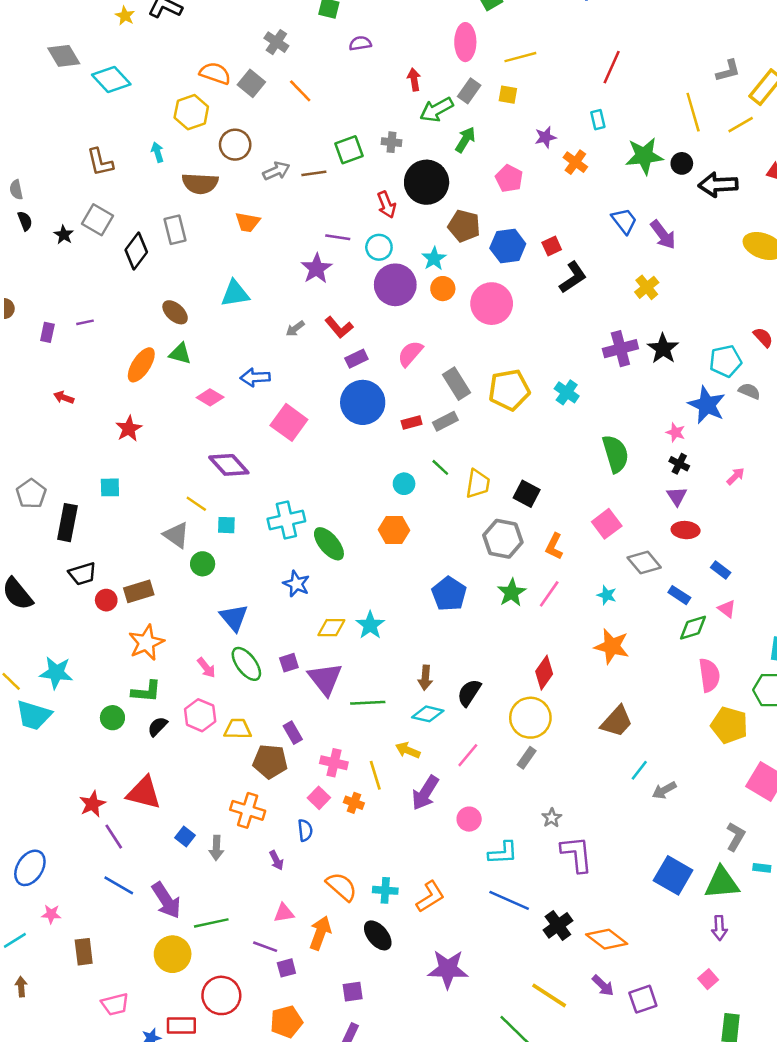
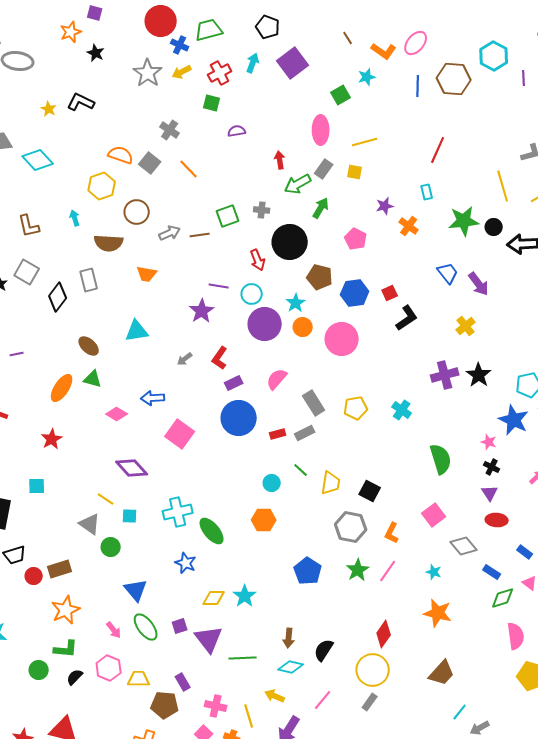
red L-shape: (339, 327) -> (220, 358), turned 75
yellow pentagon: (509, 390) -> (356, 408), size x0.7

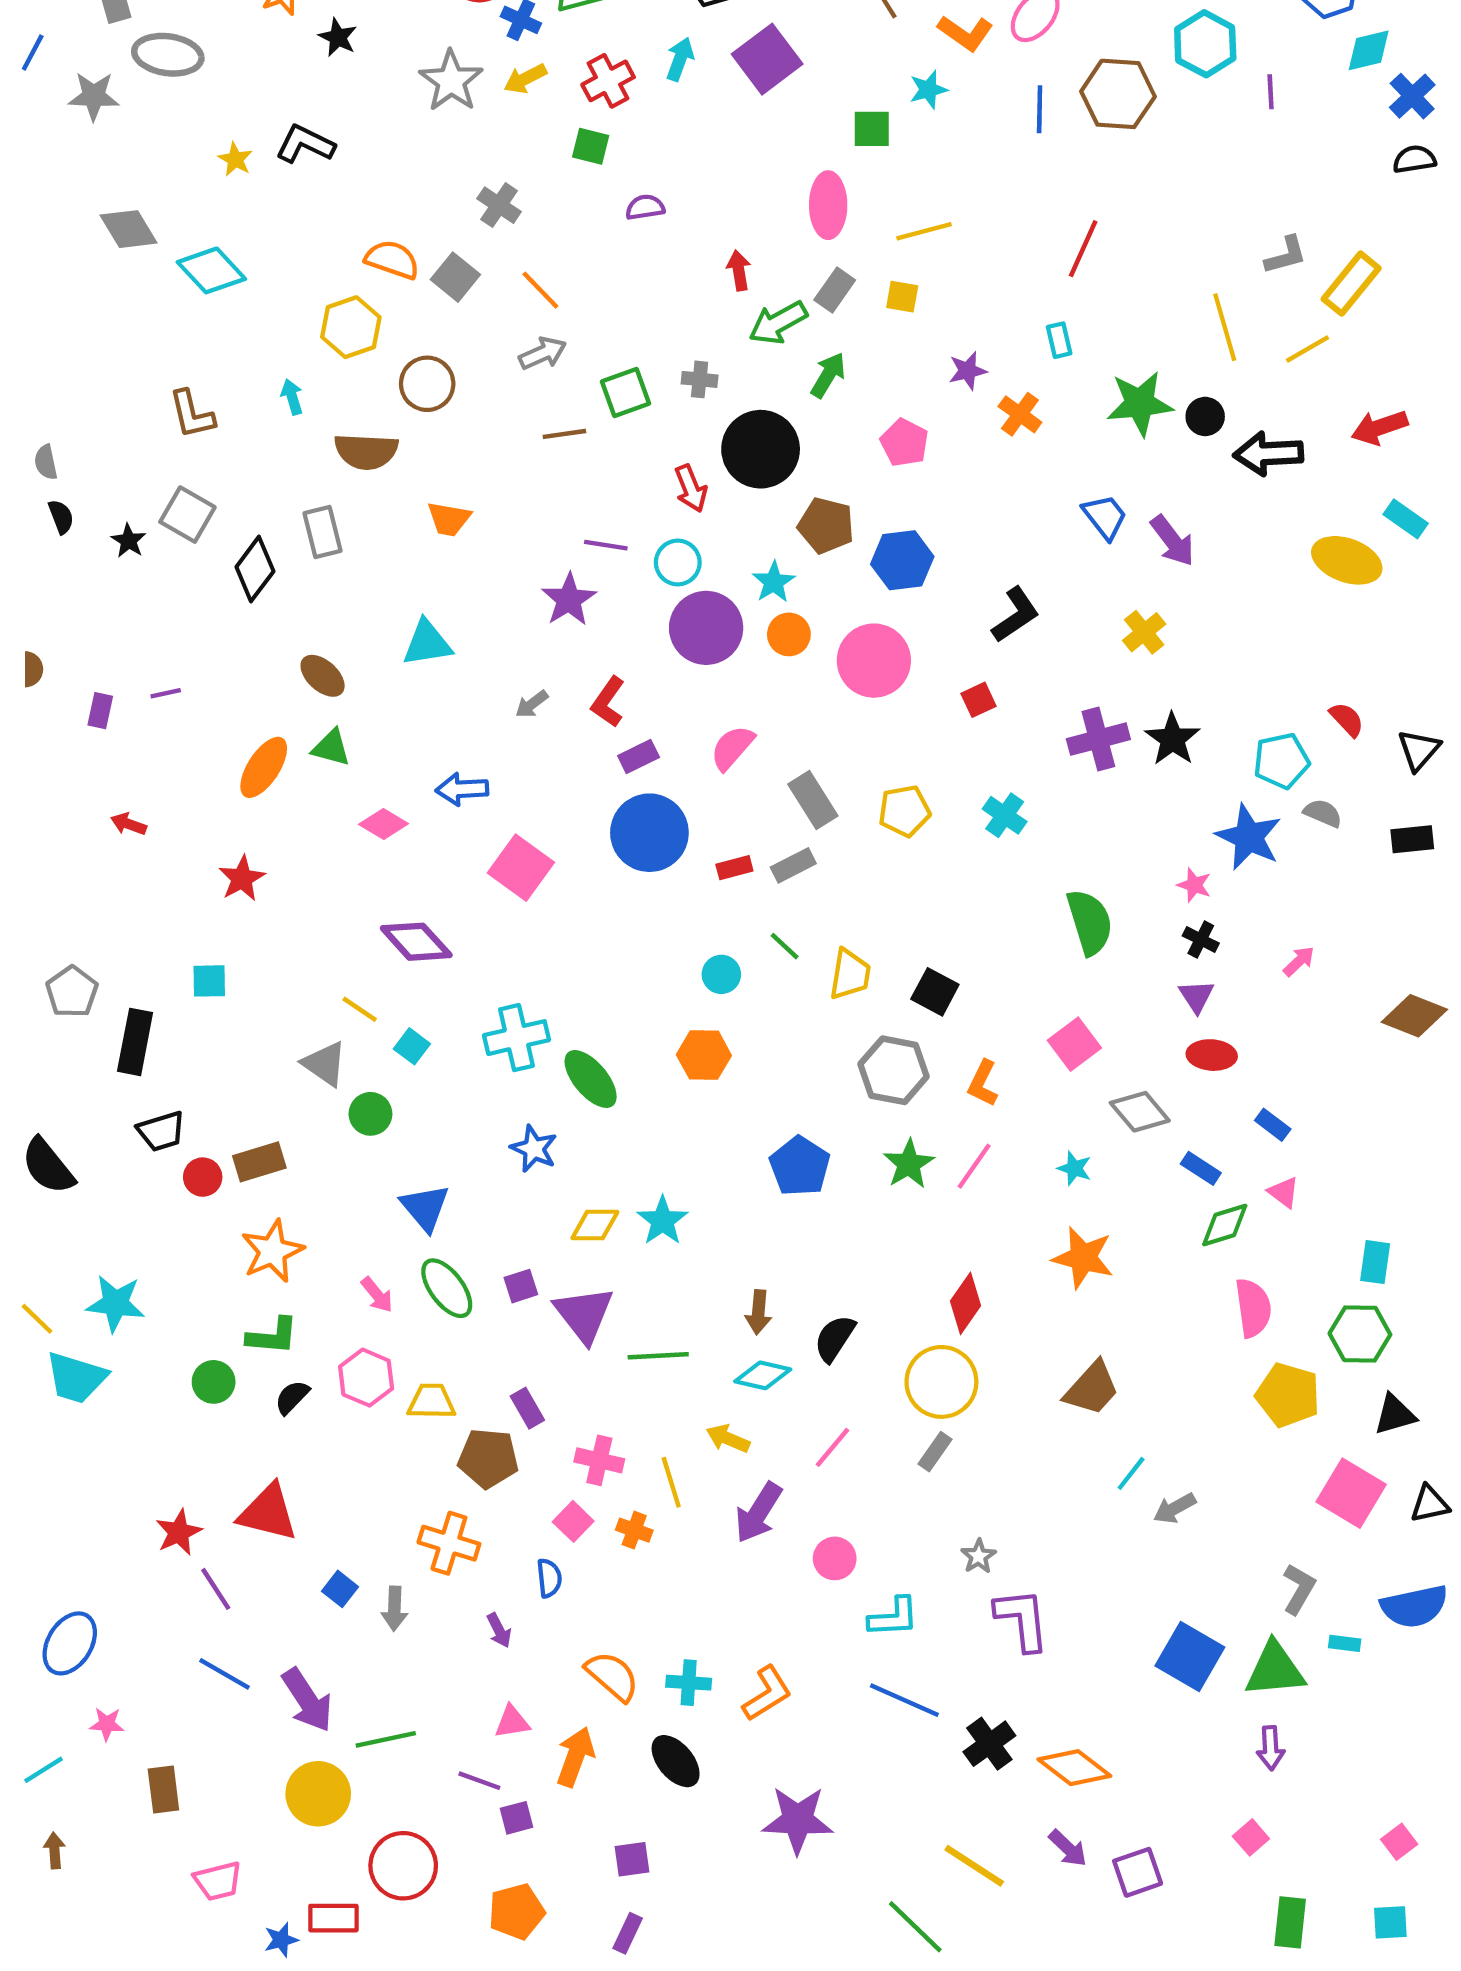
green square: (341, 95) -> (872, 129), turned 30
gray arrow: (170, 233) -> (543, 353), moved
red square: (390, 293) -> (979, 700), moved
cyan square: (130, 516) -> (412, 1046), turned 35

